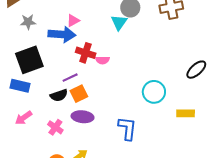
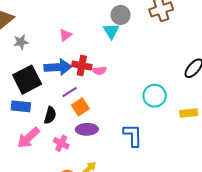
blue arrow: (62, 34) -> (58, 67), moved
black semicircle: (59, 95) -> (50, 115), moved, turned -48
pink arrow: (24, 118) -> (28, 138), size x1.4

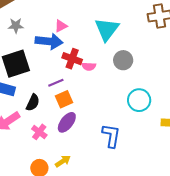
gray circle: (120, 15) -> (123, 60), moved
cyan triangle: (111, 31) -> (107, 29), size x1.5
blue arrow: (58, 67) -> (49, 41), moved
purple ellipse: (87, 129) -> (67, 122), turned -60

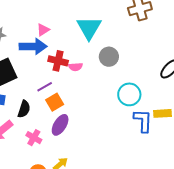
blue L-shape: (111, 136) -> (143, 121), moved

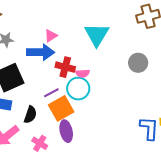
gray circle: (109, 57) -> (138, 63), moved
cyan circle: (129, 94) -> (78, 89), moved
orange square: (55, 102) -> (61, 108), size x1.4
purple ellipse: (60, 125) -> (66, 131), turned -45

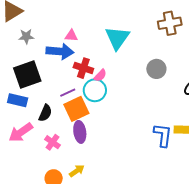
pink triangle: (51, 36) -> (71, 36), turned 32
pink semicircle: (83, 73) -> (100, 75), turned -48

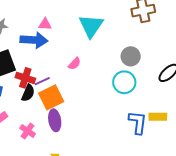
red cross: (83, 68) -> (25, 78), moved
cyan circle: (95, 90) -> (124, 82), moved
black semicircle: (45, 113) -> (28, 93), moved

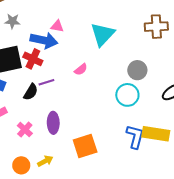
red cross: (25, 78) -> (33, 59), moved
orange square: (51, 97) -> (85, 146), moved
yellow rectangle: (158, 117) -> (156, 134), size x1.5

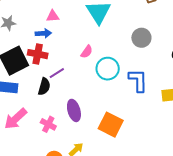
blue arrow: (44, 40) -> (43, 33), size x0.6
cyan circle: (127, 95) -> (108, 69), moved
blue L-shape: (135, 137) -> (138, 80), moved
orange square: (85, 146) -> (111, 125), turned -30

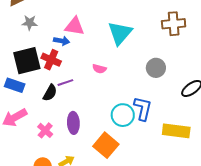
pink triangle: (53, 16) -> (74, 26), size x1.5
pink semicircle: (87, 52) -> (99, 69), turned 56
cyan circle: (108, 69) -> (123, 115), moved

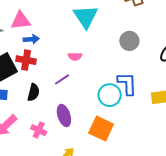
pink triangle: (74, 26) -> (21, 20), moved
purple line: (65, 83) -> (62, 79), moved

